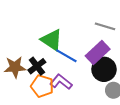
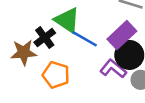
black cross: (37, 66) -> (45, 38), moved
purple L-shape: (61, 82) -> (113, 69), moved

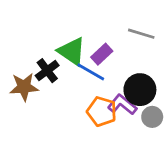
purple rectangle: (122, 35) -> (102, 54), moved, size x0.7
orange pentagon: (56, 75) -> (102, 111), moved

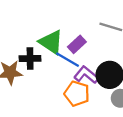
black cross: (47, 71) -> (30, 58), turned 36
purple L-shape: (122, 105) -> (86, 75), moved

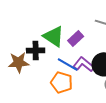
blue line: (68, 60) -> (68, 64), moved
orange pentagon: (77, 94) -> (62, 82), moved

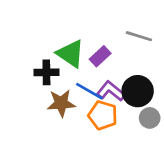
brown star: (19, 62) -> (61, 103), moved
orange pentagon: (62, 82) -> (103, 115), moved

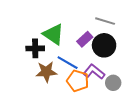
purple rectangle: (100, 56) -> (85, 39), moved
purple L-shape: (111, 91) -> (94, 72), moved
black circle: (138, 91) -> (104, 45), moved

